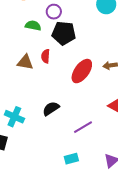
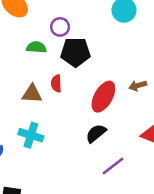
black semicircle: (51, 109) -> (96, 133), moved
cyan cross: (14, 117) -> (31, 135), moved

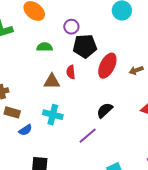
green semicircle: (36, 47) -> (45, 47), moved
red ellipse: (103, 97) -> (107, 66), moved
purple line: (113, 166) -> (88, 136), moved

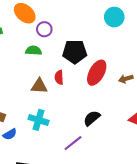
purple circle: (71, 27) -> (44, 29), moved

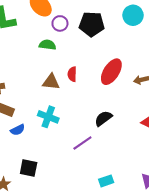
black pentagon: (75, 52) -> (92, 24), moved

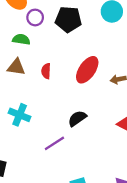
brown triangle: (51, 82) -> (16, 67), moved

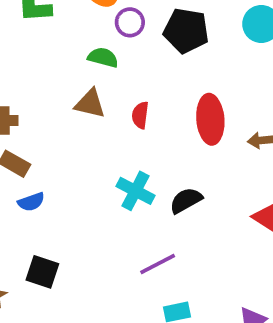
red ellipse: (87, 70) -> (210, 119), turned -44
cyan cross: (20, 115) -> (135, 191), moved
purple line: (54, 143) -> (158, 264), moved

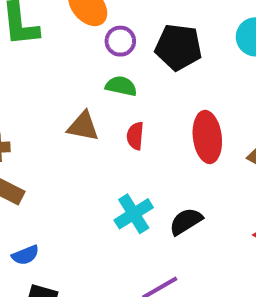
green semicircle: (103, 57) -> (121, 86), moved
cyan cross: (135, 191) -> (134, 214), turned 33
blue semicircle: (31, 202) -> (25, 255), moved

